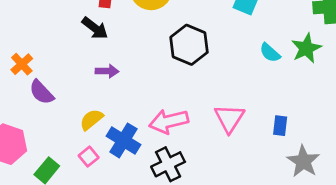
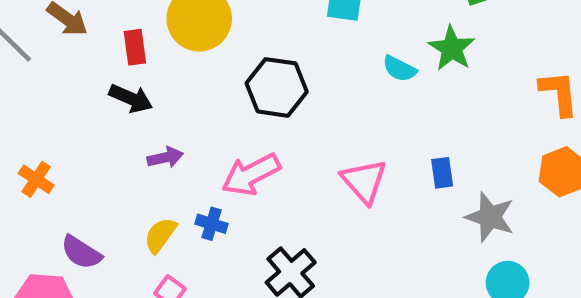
purple semicircle: (42, 92) -> (81, 252), moved
pink arrow: (169, 121) -> (251, 174), moved
blue cross: (123, 140) -> (212, 224), moved, size x0.6

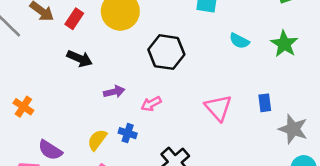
red rectangle: (135, 47) -> (74, 19), moved, turned 42
green star: (452, 48) -> (284, 44), moved
purple arrow: (165, 157) -> (114, 92), moved
pink arrow: (251, 174) -> (151, 104), size x0.6

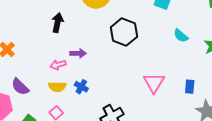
black arrow: (80, 59) -> (57, 23), turned -114
pink arrow: (151, 104) -> (58, 65), moved
yellow semicircle: (97, 140) -> (57, 87), turned -138

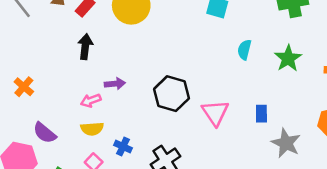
black hexagon: (124, 32) -> (171, 94), moved
cyan semicircle: (181, 36) -> (244, 50), turned 70
blue cross: (81, 87) -> (123, 147), moved

